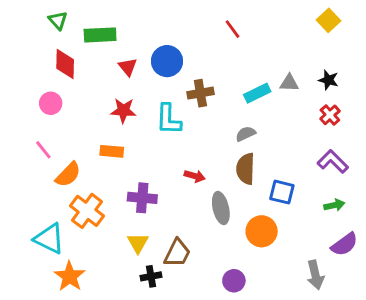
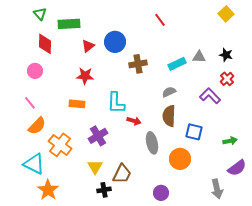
red triangle: (128, 67) -> (88, 46), turned 32
cyan L-shape: (168, 119) -> (116, 103), moved
purple L-shape: (333, 161) -> (210, 96), moved
orange semicircle: (68, 175) -> (37, 126), moved
purple cross: (142, 198) -> (98, 136), turned -36

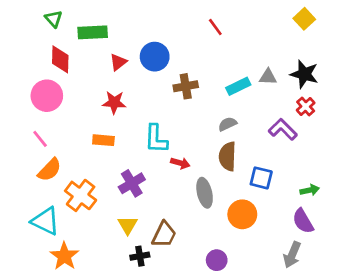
black star: (226, 55) -> (304, 74), size x1.5
pink circle: (35, 71) -> (47, 96), size x1.5
purple semicircle: (237, 168) -> (303, 221), moved, turned 96
gray arrow: (217, 189) -> (292, 255), turned 36

